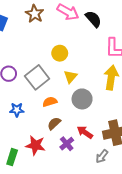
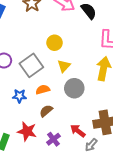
blue star: (17, 110) -> (20, 96), moved
red arrow: (85, 132) -> (78, 131), moved
purple cross: (67, 144) -> (53, 139), moved

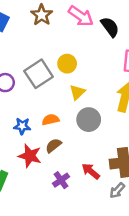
gray square: (31, 65) -> (39, 74), moved
red star: (27, 131) -> (30, 156), moved
gray arrow: (91, 145) -> (117, 190), moved

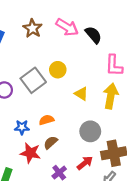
yellow triangle: (77, 92) -> (81, 94), moved, turned -40
gray circle: (89, 120) -> (90, 131), moved
red arrow: (91, 171) -> (85, 163), turned 105

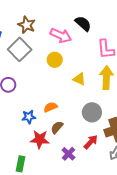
pink arrow: (67, 27) -> (61, 35), moved
gray square: (33, 80) -> (20, 49), moved

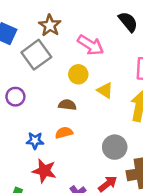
black semicircle: (83, 24) -> (128, 22), moved
yellow triangle: (79, 79) -> (105, 90), moved
brown semicircle: (57, 127) -> (67, 105), moved, turned 48

